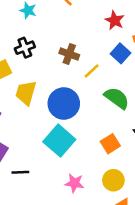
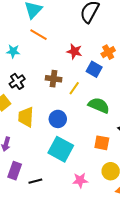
red star: (115, 20) -> (74, 51), moved
blue circle: (64, 103) -> (58, 119), size x0.7
orange square: (110, 144) -> (102, 143), turned -35

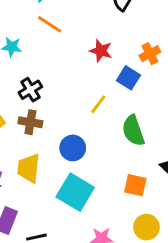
brown cross: (54, 79) -> (30, 122), moved
black cross: (17, 81) -> (30, 90), moved
green semicircle: (99, 105) -> (133, 131), turned -135
yellow trapezoid: (26, 117) -> (29, 168), moved

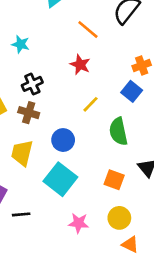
orange line: (50, 24) -> (88, 30), moved
red star: (101, 51) -> (80, 65), moved
blue square: (128, 78) -> (132, 91), moved

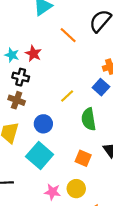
cyan star: (21, 44) -> (12, 55), moved
red star: (80, 65) -> (33, 54), moved
black cross: (32, 84) -> (21, 77), turned 35
yellow circle: (119, 218) -> (76, 189), moved

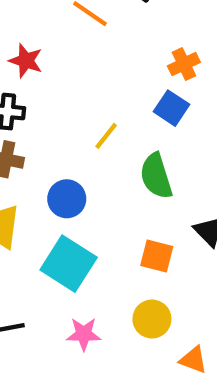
pink star: (52, 192) -> (84, 334), moved

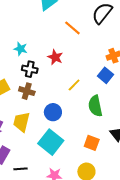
red star: (26, 61) -> (55, 57), moved

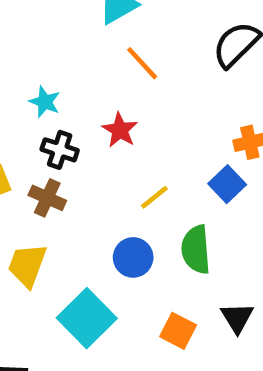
orange line: (72, 28) -> (142, 63), moved
blue circle: (53, 112) -> (133, 257), moved

